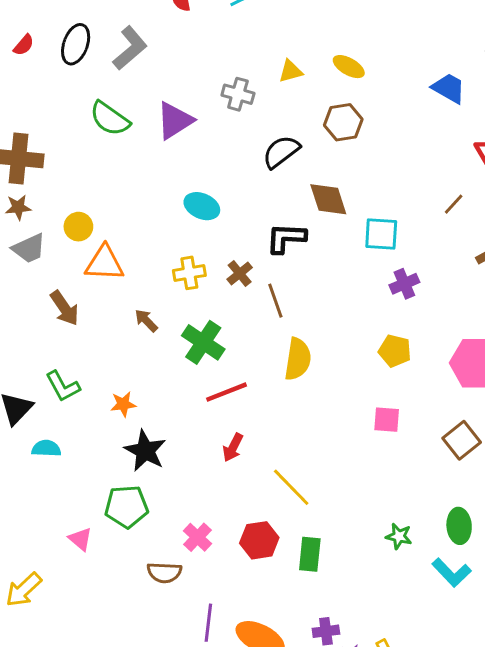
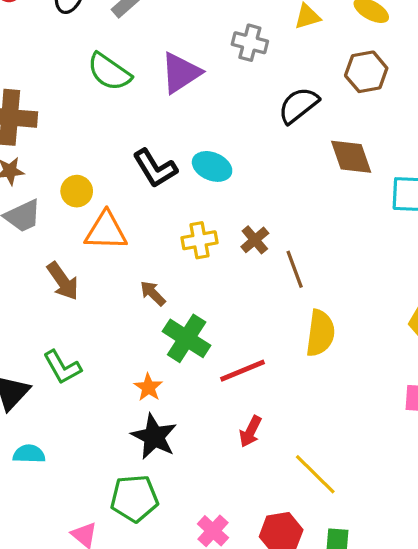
black L-shape: (286, 238) -> (155, 168), moved, turned -123
green cross: (203, 342) -> (187, 338), moved
orange star: (123, 404) -> (148, 387), moved, turned -30
cyan semicircle: (46, 448) -> (29, 454), moved

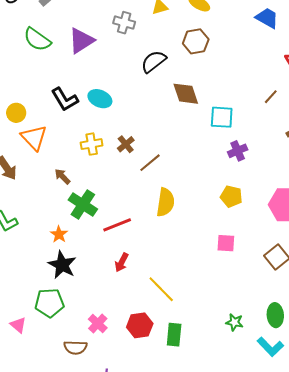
orange triangle: (106, 231) -> (34, 138), turned 44
brown line: (295, 269) -> (150, 163), turned 70

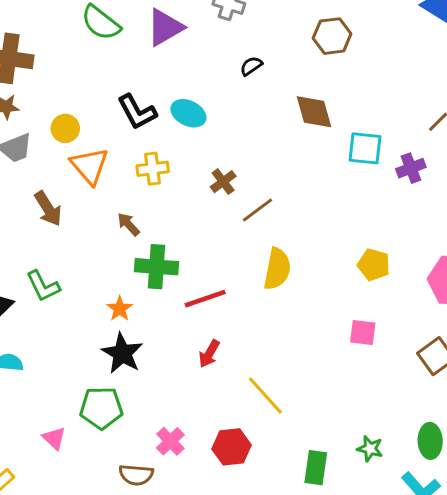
black semicircle: (154, 62) -> (251, 66), moved, size x0.6
yellow cross: (92, 144) -> (153, 169), moved
purple cross: (238, 151) -> (411, 168), moved
green cross: (83, 205) -> (157, 267), turned -32
green rectangle: (174, 335) -> (316, 468), moved

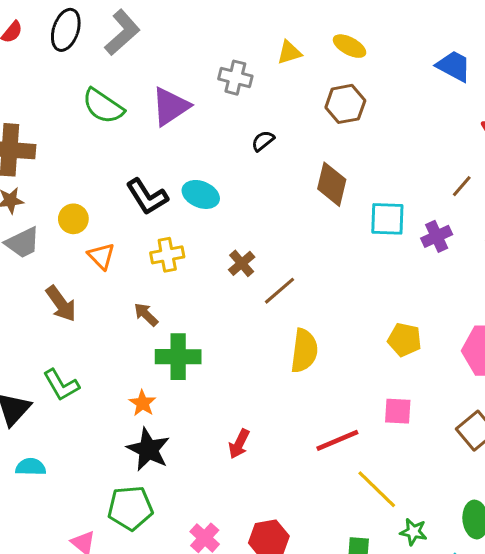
brown diamond: (314, 112) -> (332, 184), turned 33
orange triangle: (90, 166) -> (101, 256), size x0.7
red line: (205, 299) -> (337, 440), moved
yellow line: (265, 396) -> (377, 489), moved

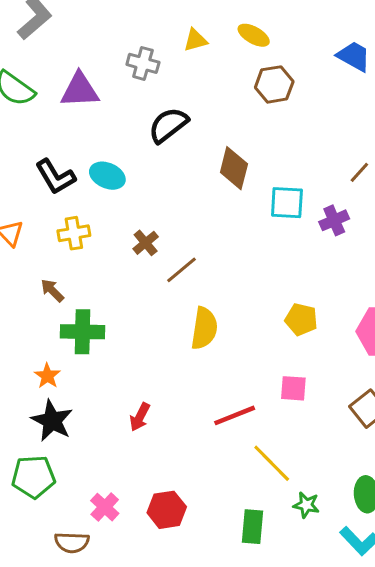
brown hexagon: (345, 104) -> (274, 84), moved
purple triangle: (170, 106) -> (80, 90), turned 30
black semicircle: (263, 141) -> (168, 125), size x1.8

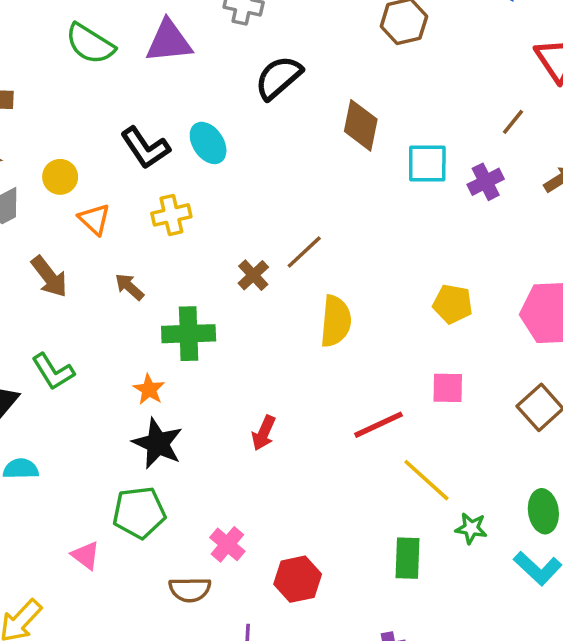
cyan ellipse: (107, 176) -> (208, 143), turned 36
brown cross: (146, 243) -> (253, 275), moved
brown arrow: (52, 290) -> (129, 287), moved
red hexagon: (167, 510) -> (298, 579), moved

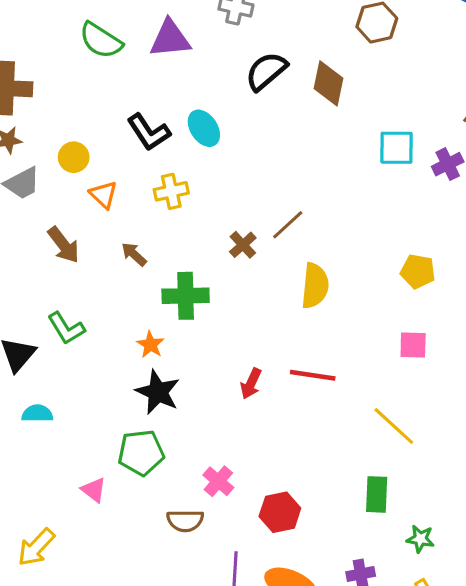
brown diamond: (361, 125) -> (329, 83), moved
red line: (378, 425) -> (313, 375), moved, turned 33
green star: (471, 528) -> (420, 539), moved

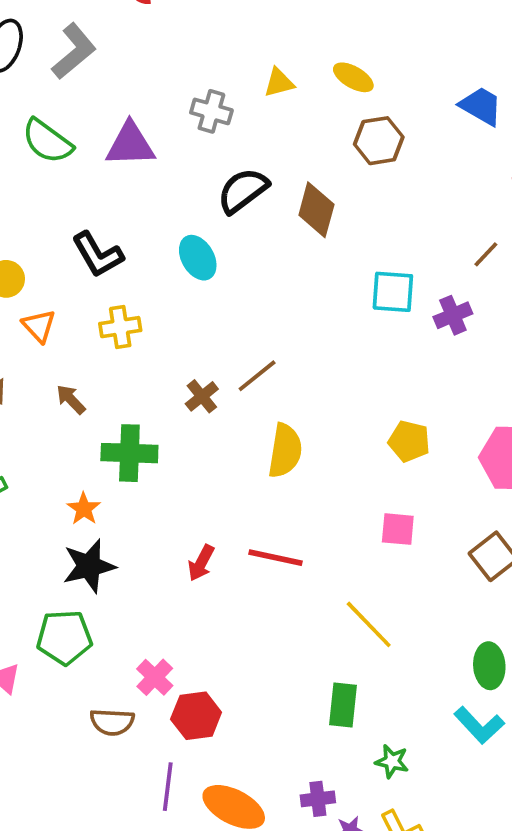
cyan ellipse: (204, 128) -> (198, 258), moved
black star: (158, 392) -> (89, 566), turned 30
red hexagon: (280, 512) -> (196, 716), moved

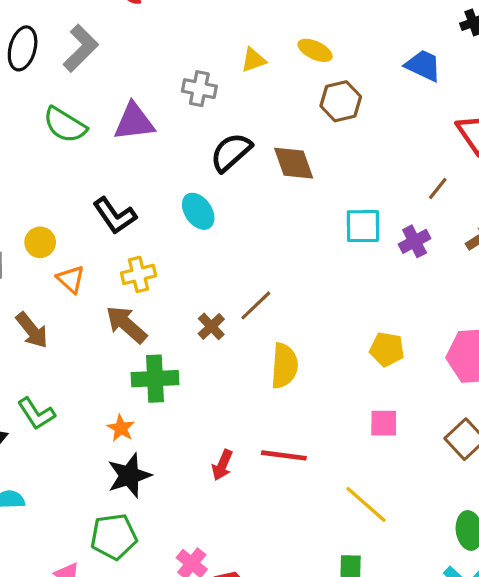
brown diamond: (316, 210) -> (294, 163), turned -30
brown arrow: (71, 399) -> (126, 324), moved, size x1.6

